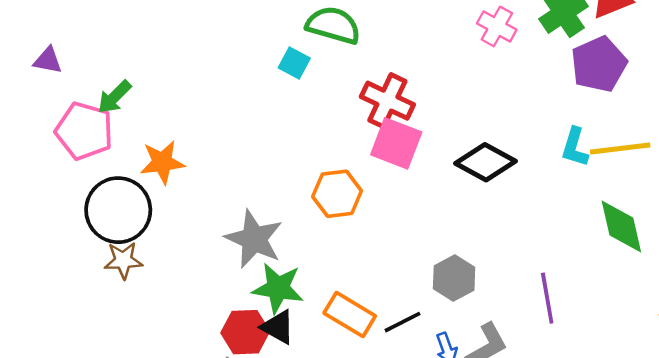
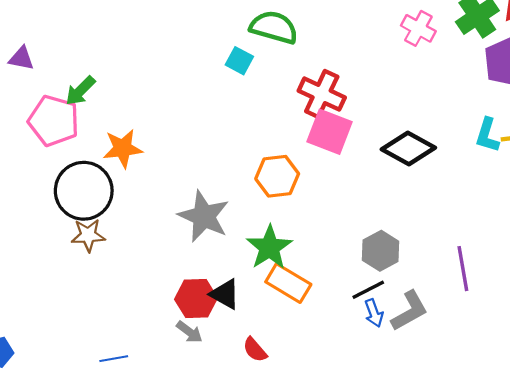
green star: (278, 288) -> (269, 247), moved, turned 30
black line: (402, 322) -> (368, 290), moved

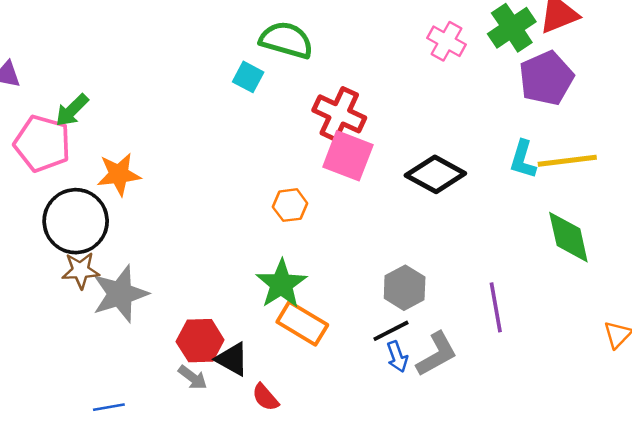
orange hexagon: (277, 176) -> (290, 205), size x0.7
gray star: (204, 216) -> (120, 294), moved, turned 30
black triangle: (225, 294) -> (232, 359), moved

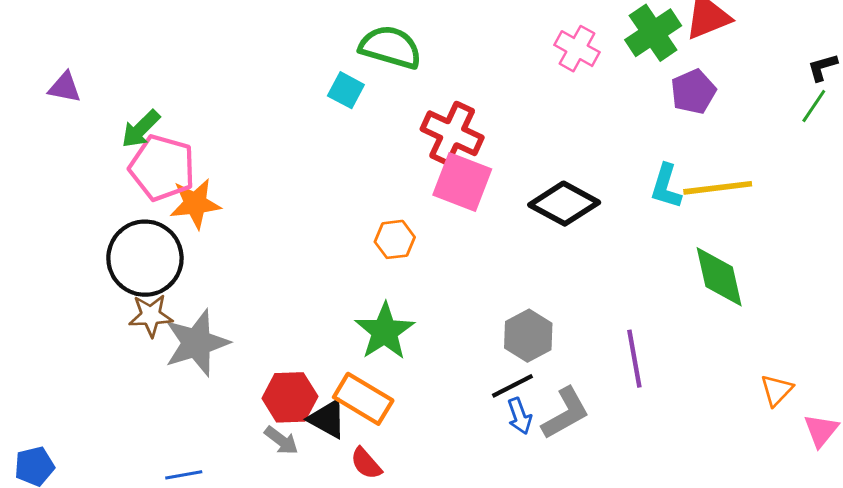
purple pentagon: (546, 78) -> (693, 92), size x0.7
pink pentagon: (42, 144) -> (162, 168), moved
orange rectangle: (302, 323) -> (363, 399), moved

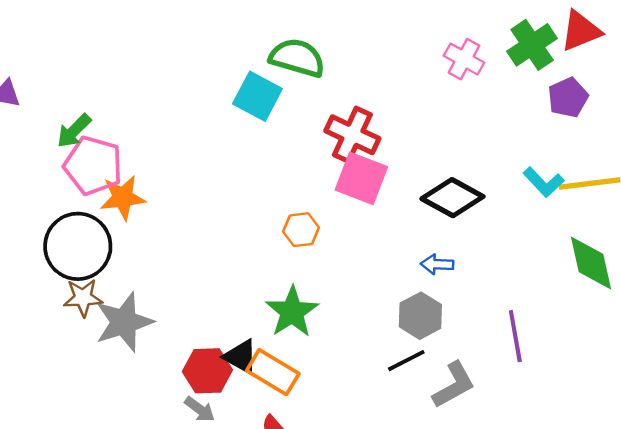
cyan square: (346, 90) -> (257, 96), size x1.5
cyan L-shape: (666, 186) -> (544, 182), turned -60
blue arrow: (520, 416) -> (437, 264), moved, turned 112
black triangle: (327, 419) -> (241, 357), moved

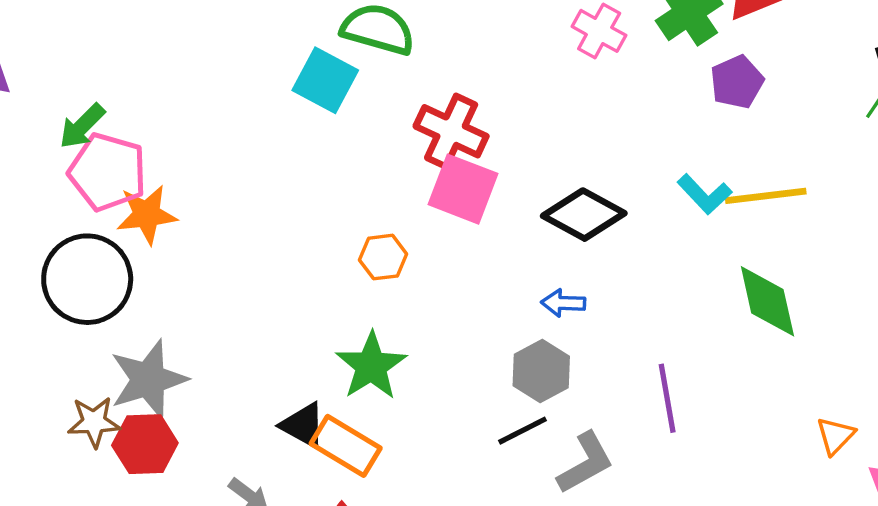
brown star: (83, 298) -> (94, 422), moved
red hexagon: (207, 371) -> (145, 444), moved

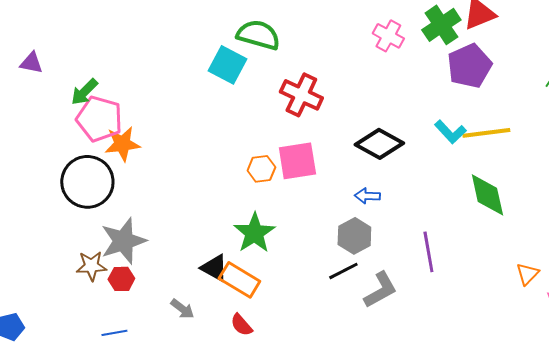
purple pentagon: (737, 82) -> (469, 66), size x1.4
pink square: (463, 189) -> (297, 161), moved, turned -30
red hexagon: (145, 444) -> (121, 279), size x0.7

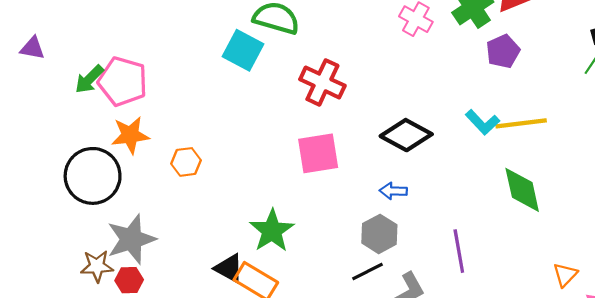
purple pentagon: (469, 66) -> (503, 51), size x0.7
pink pentagon: (99, 119) -> (123, 81), moved
orange hexagon: (261, 169) -> (186, 162), moved

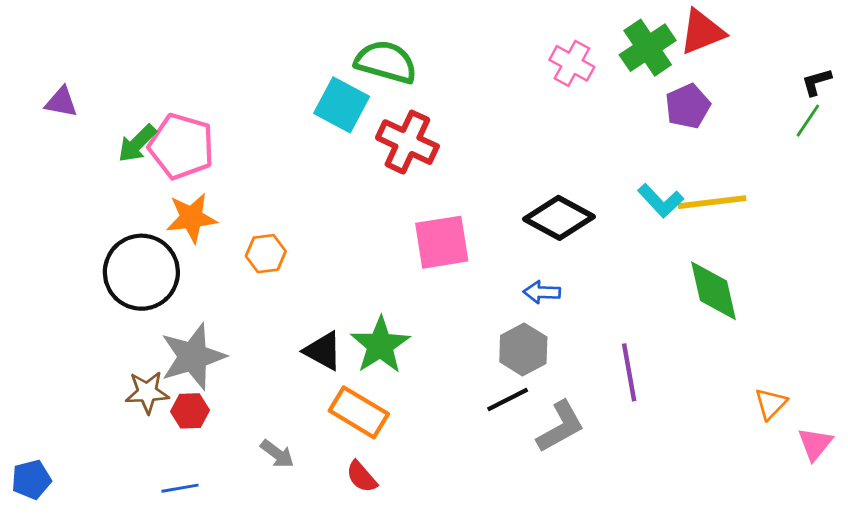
red cross: (322, 82) -> (407, 142), moved
black triangle: (229, 268) -> (323, 351), moved

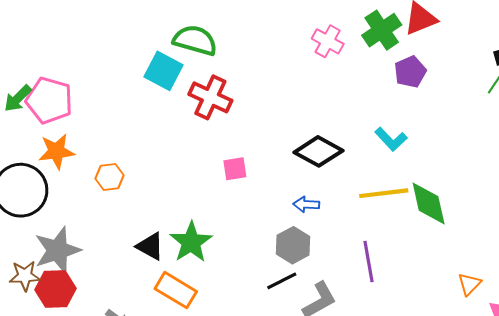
yellow line: (712, 202) -> (384, 193), moved
pink square: (442, 242) -> (235, 169), size x0.6
red hexagon: (190, 411) -> (55, 289), size x1.5

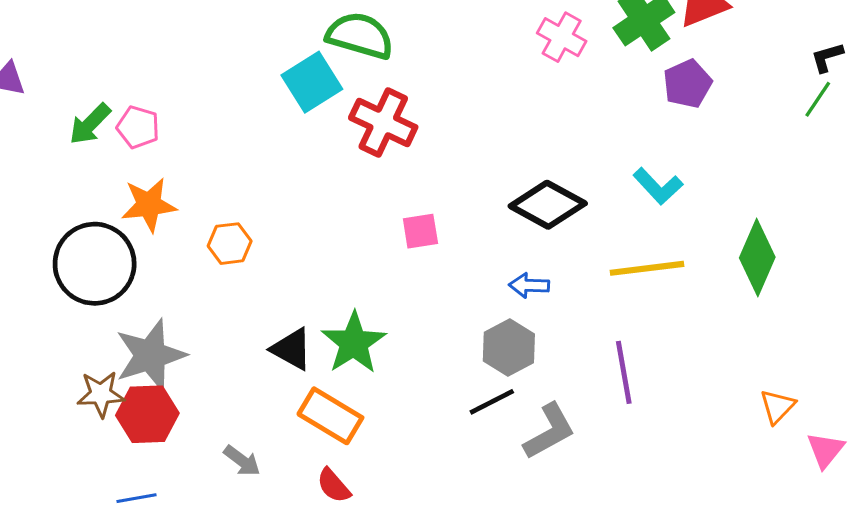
cyan square: (163, 71) -> (312, 82), turned 30
pink pentagon: (49, 100) -> (138, 127), size x0.6
green diamond: (429, 203) -> (757, 258), moved, turned 36

